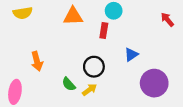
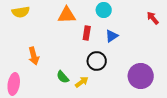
red rectangle: (104, 30) -> (87, 33), moved
blue triangle: (131, 55) -> (112, 36), moved
black circle: (94, 67) -> (97, 61), moved

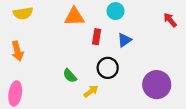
orange arrow: (34, 56) -> (17, 51), moved
green semicircle: (63, 77) -> (70, 76), moved

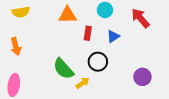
red arrow: (170, 20) -> (140, 18), moved, size x1.5
green semicircle: (70, 76) -> (63, 69), size x1.6
purple circle: (157, 85) -> (142, 77), size x0.7

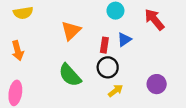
orange triangle: (67, 15) -> (71, 31), moved, turned -42
red rectangle: (88, 33) -> (104, 45), moved
yellow arrow: (83, 83) -> (115, 91), moved

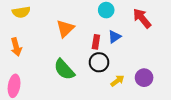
yellow arrow: (115, 91) -> (117, 81), moved

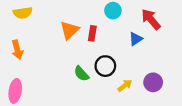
blue triangle: (114, 37) -> (136, 39), moved
red rectangle: (96, 42) -> (92, 33), moved
green semicircle: (64, 69) -> (81, 74), moved, size x0.7

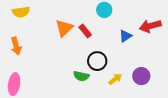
red arrow: (151, 19) -> (150, 26), moved, turned -65
red rectangle: (92, 33) -> (85, 31), turned -48
green semicircle: (81, 74) -> (81, 76), moved, turned -35

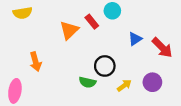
red arrow: (150, 26) -> (162, 48), moved, turned -120
red rectangle: (85, 31) -> (92, 22), moved
orange arrow: (16, 46) -> (35, 62), moved

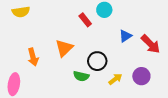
orange triangle: (69, 30) -> (64, 48), moved

